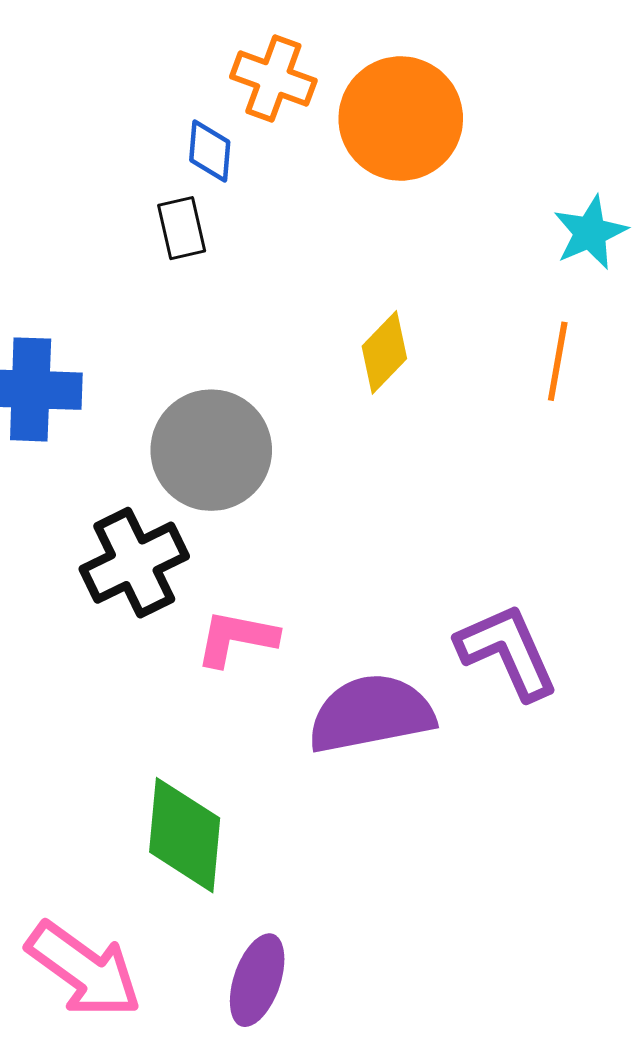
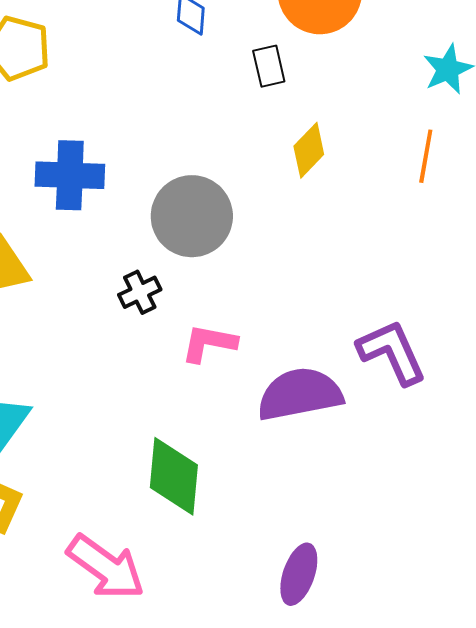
black rectangle: (182, 228) -> (269, 66), moved
black cross: (134, 563) -> (140, 292), size x0.6
purple ellipse: (257, 980) -> (299, 574), moved

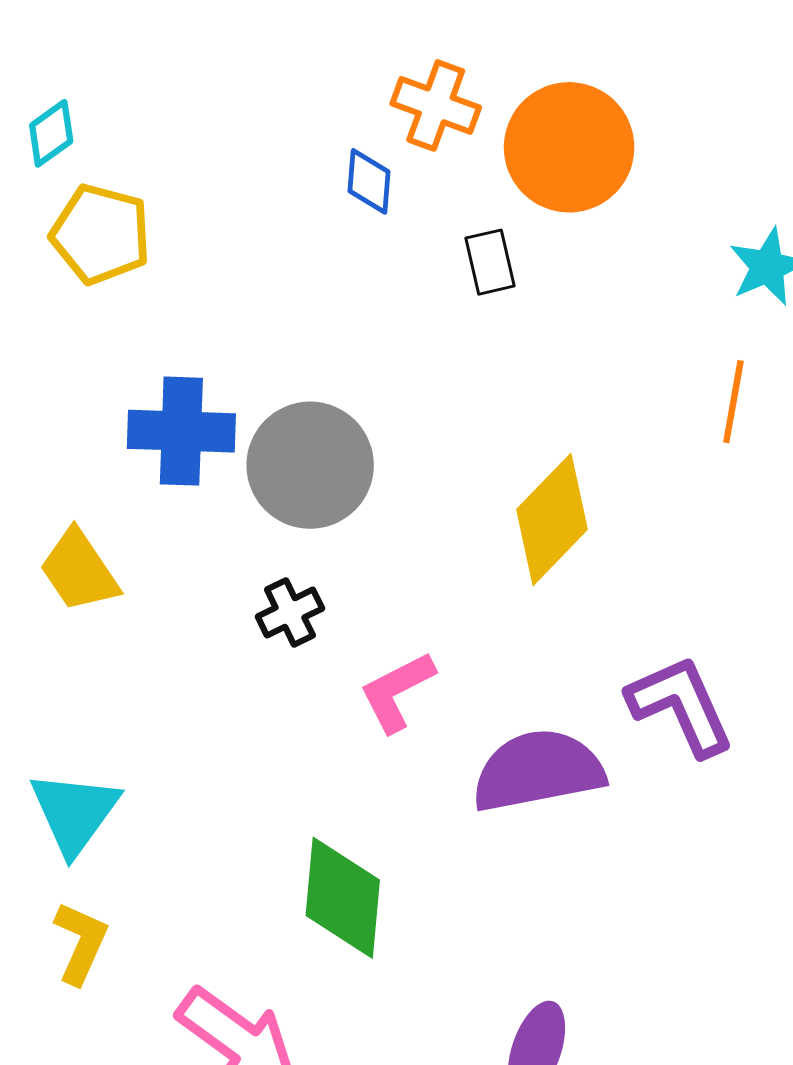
yellow diamond: (309, 150) -> (552, 519), moved, size x1.5
gray circle: (192, 216) -> (310, 465), moved
pink L-shape: (209, 343) -> (397, 692), turned -38

